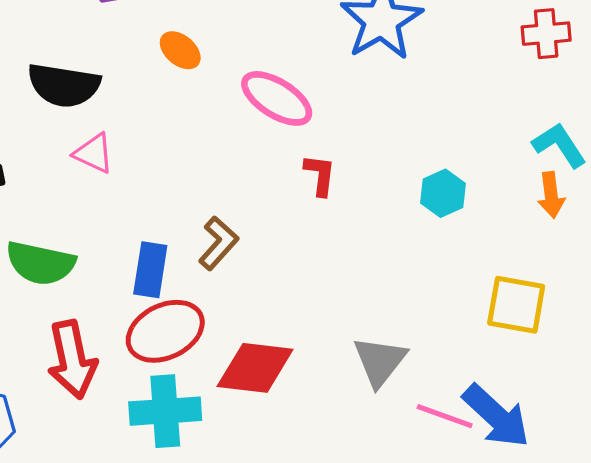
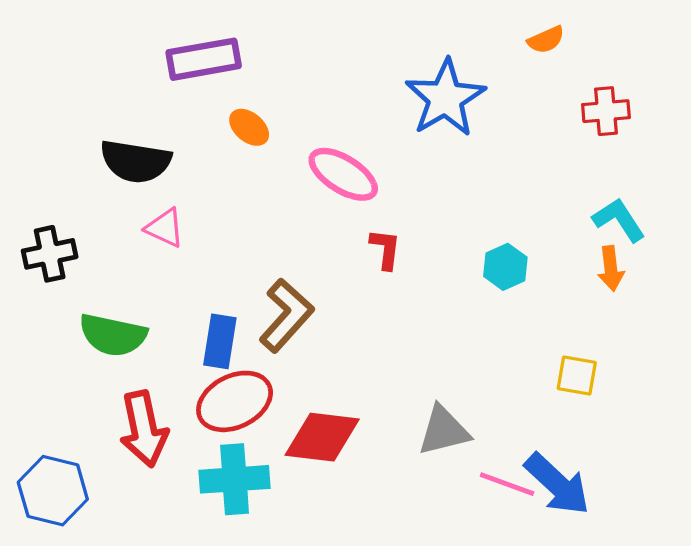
brown L-shape: (218, 243) -> (286, 315), size x1.4
yellow square: (516, 305) -> (577, 375), size x0.7
gray triangle: (380, 361) -> (444, 431), turned 38

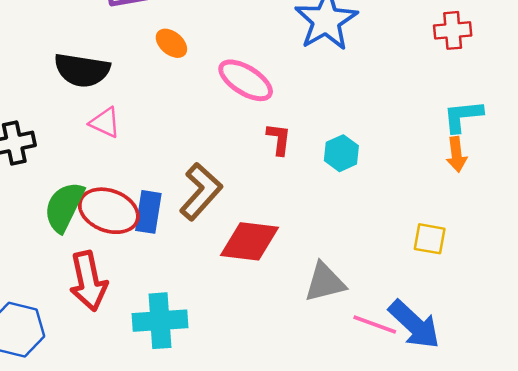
cyan L-shape: (619, 220) -> (463, 116), turned -63
cyan hexagon: (505, 267) -> (341, 153), moved
green semicircle: (113, 335) -> (64, 207), turned 104
red ellipse: (235, 401) -> (109, 211), moved, turned 46
red diamond: (322, 437) -> (249, 241), moved

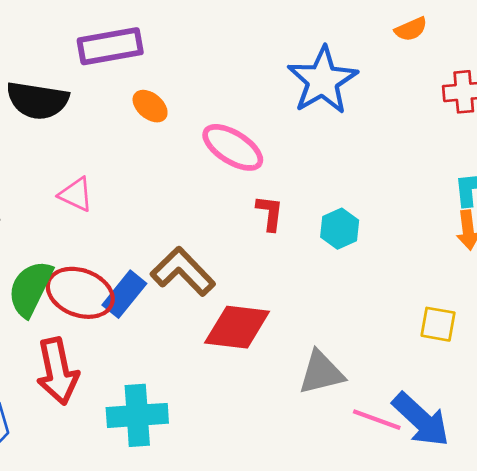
black semicircle: (82, 70) -> (37, 100), moved
brown L-shape: (201, 192) -> (183, 271), turned -86
blue rectangle: (148, 212) -> (124, 294), turned 30

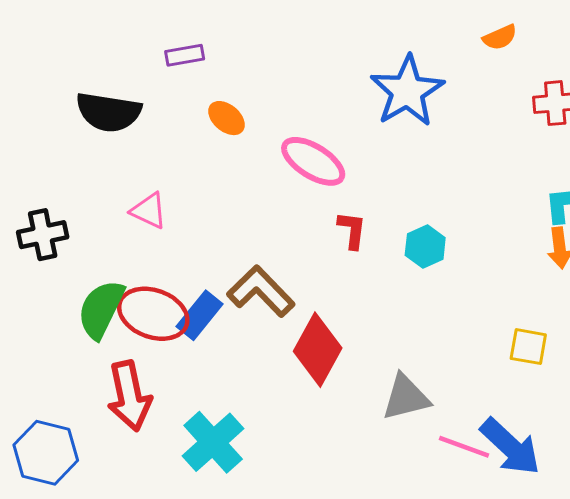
purple rectangle: (110, 46) -> (185, 55), size x0.6
red diamond: (237, 327) -> (318, 350), turned -68
cyan cross: (137, 415) -> (213, 442), turned -38

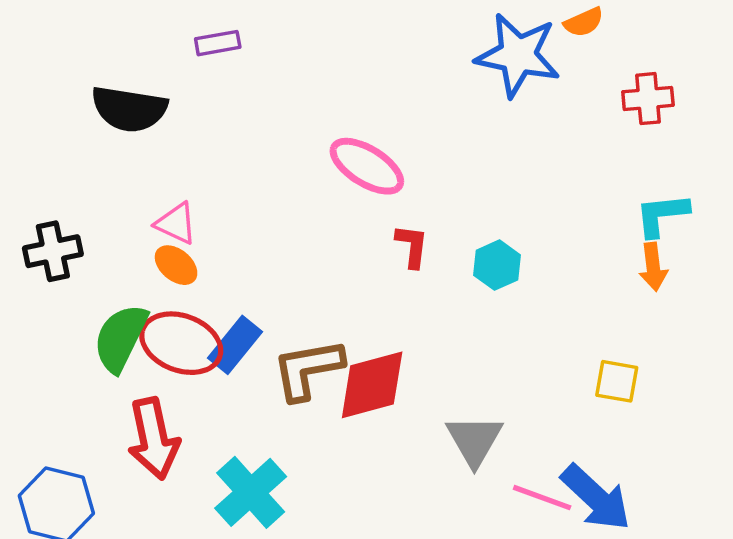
blue star: (407, 91) -> (518, 55), moved, turned -30
orange ellipse: (226, 118) -> (176, 265), moved
brown L-shape: (261, 291) -> (308, 369), moved, turned -56
red diamond: (318, 350) -> (372, 385), turned 46
gray triangle: (406, 397) -> (474, 440), turned -46

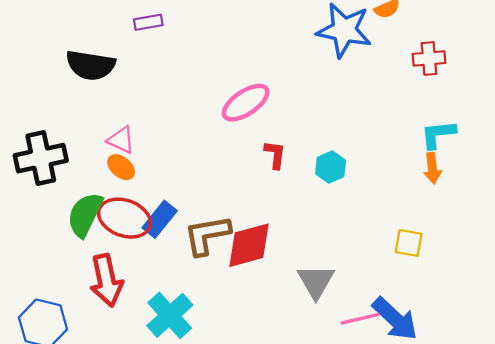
pink ellipse: (367, 166) -> (246, 103), turned -66
black cross: (53, 251) -> (41, 158), size x1.4
pink line: (542, 498) -> (360, 319), turned -33

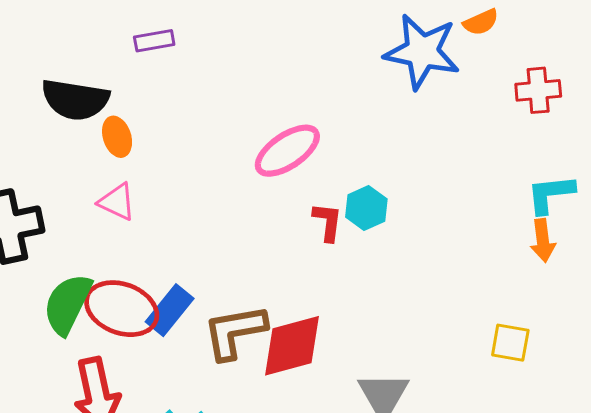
orange ellipse: (121, 167) -> (117, 137), moved, turned 32
cyan hexagon: (331, 167) -> (366, 208), moved

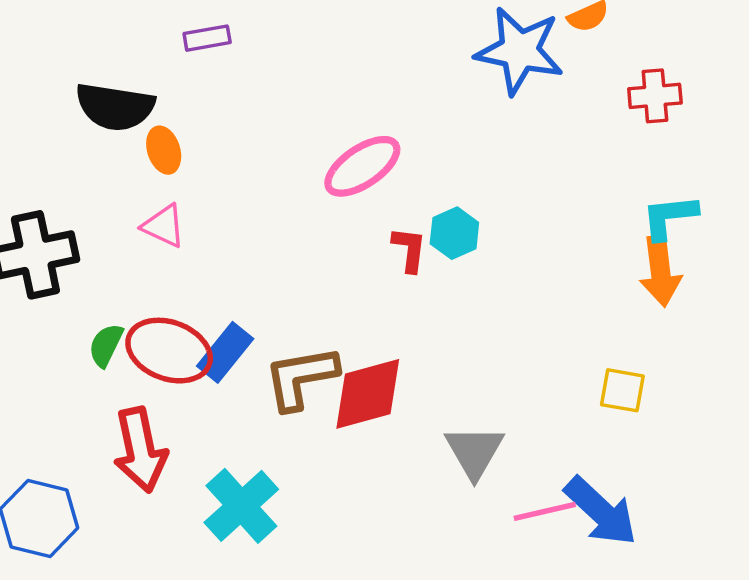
orange arrow: (543, 240) -> (660, 271), size x1.4
green semicircle: (67, 304) -> (106, 345), size x0.6

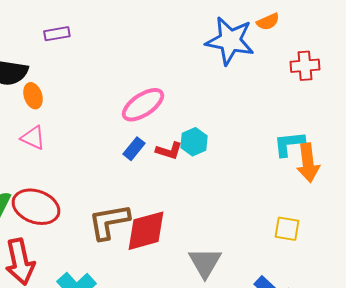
cyan L-shape: (669, 217) -> (289, 144), moved
red L-shape: (409, 249) -> (169, 151), turned 100
blue rectangle: (225, 352) -> (134, 149), moved, size x0.7

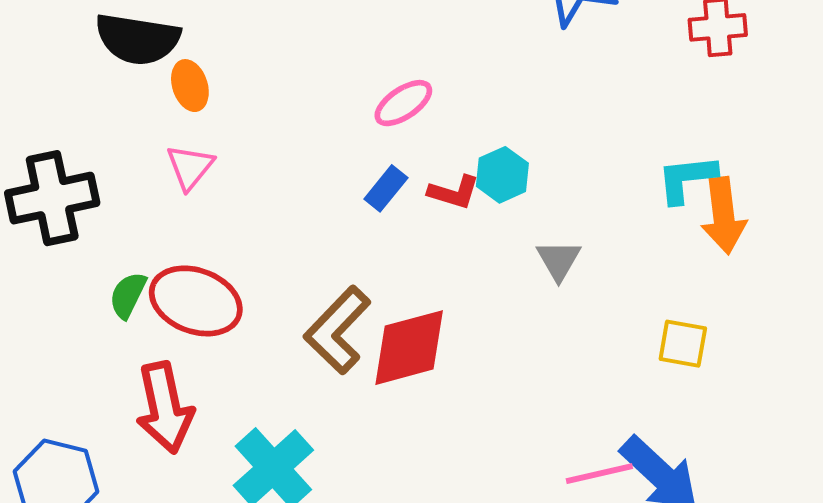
pink ellipse: (143, 105) -> (403, 103), size x0.7
pink triangle: (33, 138) -> (190, 167), turned 44
brown L-shape: (109, 222) -> (337, 330), turned -36
gray triangle: (205, 263) -> (559, 260), moved, size x0.7

